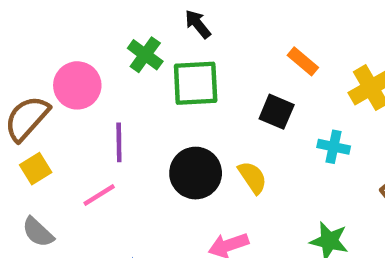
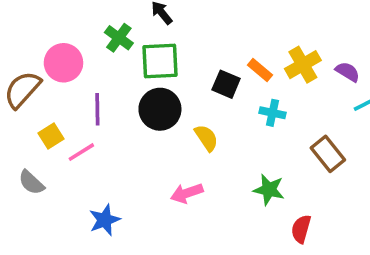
orange rectangle: (303, 61) -> (260, 70), moved
yellow square: (36, 169) -> (51, 136), moved
black circle: (196, 173) -> (160, 109), moved

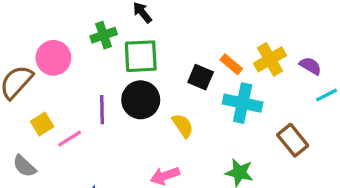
green cross: (119, 38) -> (104, 35), turned 35
purple line: (97, 109) -> (102, 110), moved
cyan cross: (272, 113) -> (243, 103), size x1.6

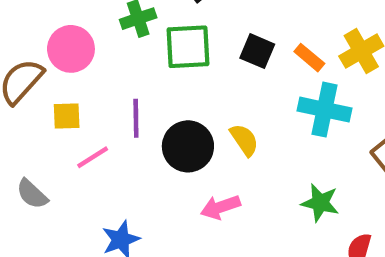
black square: (201, 77) -> (257, 51), moved
black circle: (141, 100) -> (188, 146), moved
yellow square: (42, 124) -> (67, 116), moved, turned 30

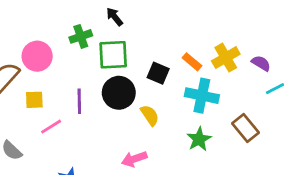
black square: (257, 51) -> (158, 73), moved
black circle: (188, 146) -> (119, 93), moved
green star: (320, 203) -> (199, 139), moved, turned 30

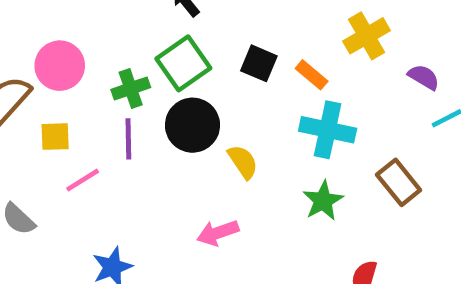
green cross: (81, 36) -> (131, 89), moved
green square: (113, 55) -> (183, 63), turned -32
yellow cross: (226, 58) -> (366, 36), moved
black square: (158, 73) -> (259, 63), moved

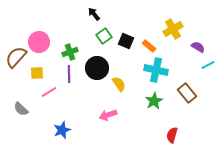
green square: (183, 63) -> (104, 36), moved, size x0.7

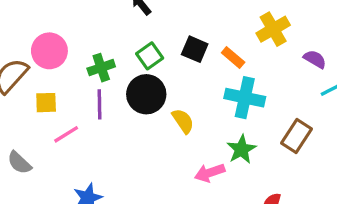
green square: (104, 36) -> (150, 56), moved
brown rectangle: (187, 93) -> (297, 136), turned 72
pink arrow: (108, 115) -> (210, 173), moved

